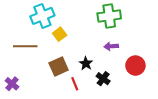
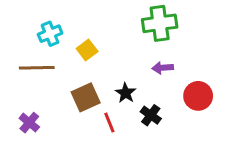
cyan cross: (42, 16) -> (50, 34), moved, size x0.7
purple cross: (12, 84) -> (29, 123), moved

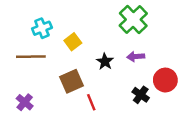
green cross: (160, 23) -> (133, 20), turned -36
black star: (126, 93) -> (105, 61), moved
black cross: (151, 115) -> (141, 95), moved

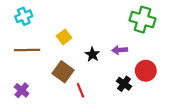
green cross: (133, 20) -> (143, 20), moved, turned -30
cyan cross: (42, 28) -> (24, 16), moved
brown square: (72, 81) -> (63, 72), turned -30

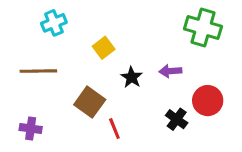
cyan cross: (24, 16) -> (54, 23), moved
yellow square: (64, 37) -> (104, 48), moved
purple cross: (22, 90) -> (31, 129), turned -32

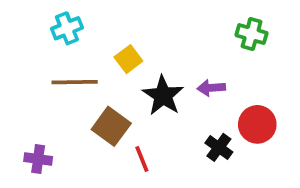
green cross: (203, 28) -> (252, 34), size x0.7
brown line: (38, 71) -> (75, 82), moved
black star: (132, 77) -> (163, 96), size x1.5

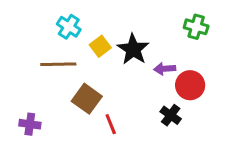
cyan cross: (67, 28) -> (69, 27), moved, turned -35
black star: (163, 96) -> (133, 49), moved
red circle: (257, 124) -> (190, 85), moved

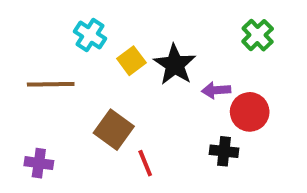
green cross: (196, 27) -> (258, 35), turned 30
brown line: (58, 64) -> (51, 84), moved
black cross: (171, 115) -> (224, 151), turned -30

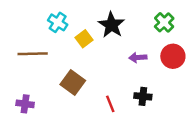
black star: (175, 65) -> (112, 25), moved
red circle: (250, 112) -> (173, 56), moved
red line: (145, 163) -> (110, 104), moved

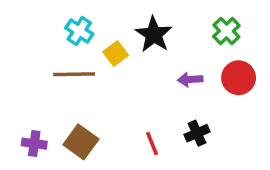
brown line: (33, 54) -> (74, 74), moved
brown square: (73, 83) -> (81, 142), moved
black cross: (143, 96) -> (197, 133), turned -30

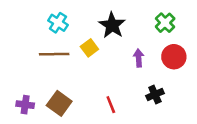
yellow square: (116, 53) -> (89, 48), moved
purple arrow: (190, 79) -> (139, 58), turned 90
black cross: (197, 133) -> (155, 95), moved

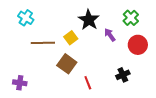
cyan cross: (58, 23) -> (26, 18), moved
purple arrow: (139, 58) -> (110, 35), moved, turned -32
brown square: (59, 103) -> (67, 64), moved

